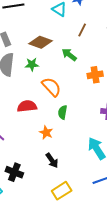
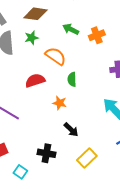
green arrow: (69, 55) -> (71, 29), moved
black cross: (14, 172) -> (46, 153), moved

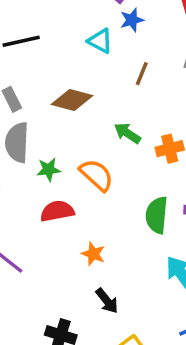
green star: (31, 38) -> (49, 170), moved
green semicircle: (72, 79) -> (157, 215), moved, size x1.5

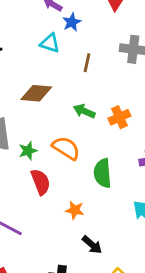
red semicircle: (57, 211) -> (41, 182), turned 90
green semicircle: (157, 215) -> (103, 173), moved

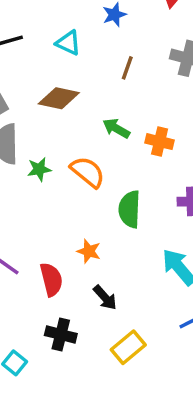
cyan triangle: (50, 43) -> (68, 43), moved
orange cross: (119, 117) -> (160, 142), turned 30
red semicircle: (41, 182) -> (51, 279), moved

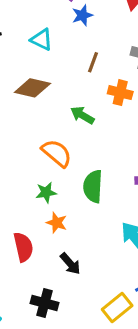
orange cross: (160, 142) -> (120, 93), moved
green star: (39, 169) -> (46, 192), moved
black cross: (61, 335) -> (45, 303), moved
yellow rectangle: (128, 347) -> (117, 308), moved

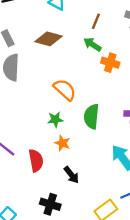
orange cross: (120, 93) -> (110, 63), moved
green arrow: (82, 115) -> (92, 44), moved

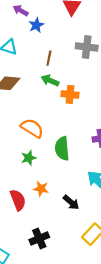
orange star: (62, 143) -> (41, 189), moved
black arrow: (71, 175) -> (71, 202), moved
black cross: (50, 204) -> (39, 238), turned -30

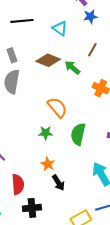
green arrow: (50, 80) -> (72, 68), moved
red semicircle: (18, 200) -> (18, 184), moved
black arrow: (71, 202) -> (58, 183), moved

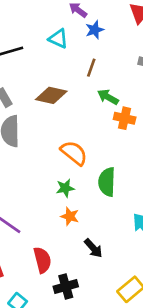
cyan triangle: (60, 28) -> (58, 39), moved
brown line: (92, 50) -> (91, 68), moved
green arrow: (72, 68) -> (108, 97), moved
orange star: (48, 164) -> (70, 216), moved

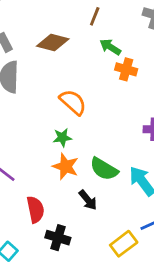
green semicircle: (107, 182) -> (104, 169), moved, turned -64
orange star: (70, 216) -> (66, 166), size x1.4
black cross: (66, 287) -> (58, 238), turned 30

